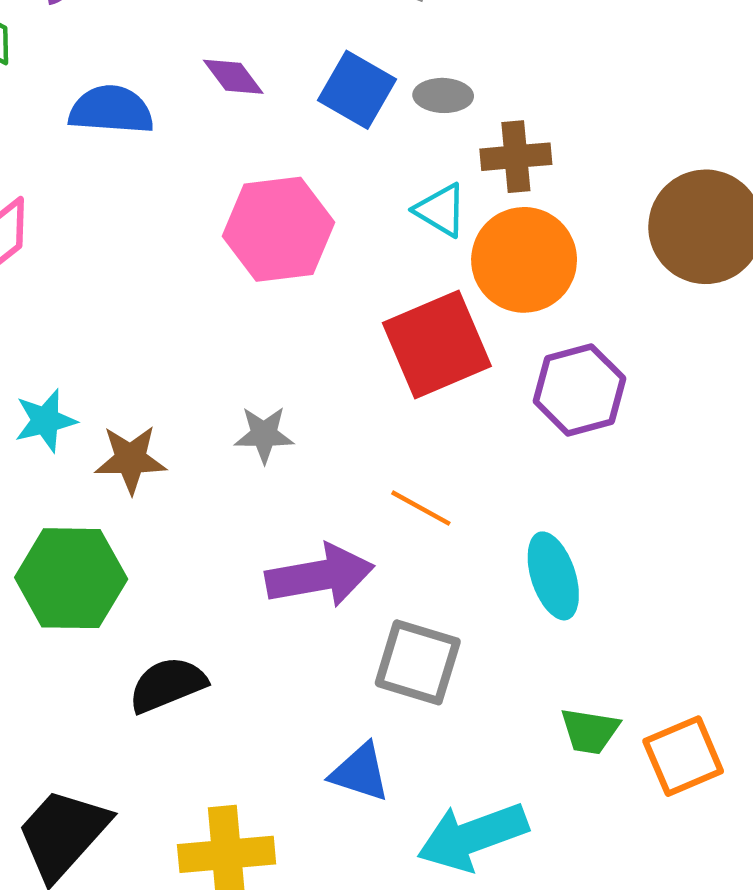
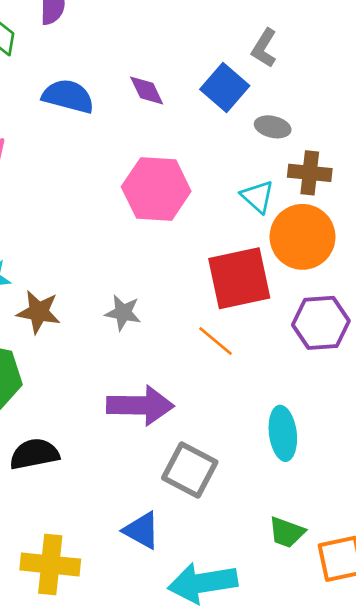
blue square: (357, 90) -> (225, 88), moved
orange line: (421, 508) -> (216, 341), moved

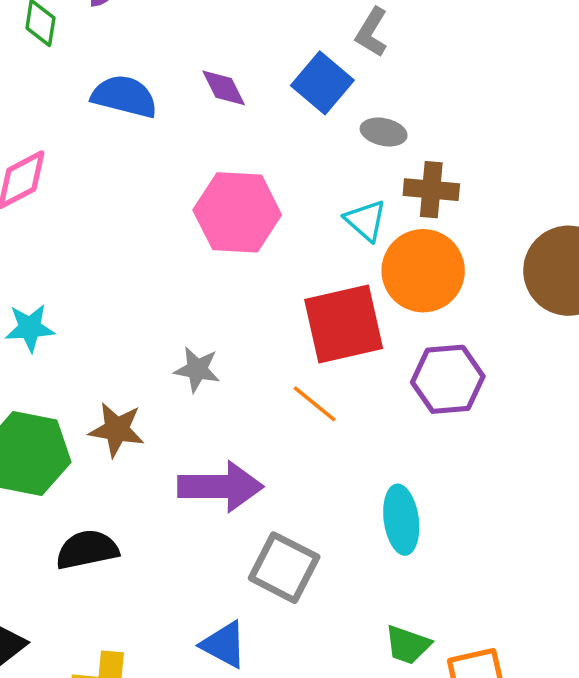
brown star: (39, 312) -> (117, 430), moved

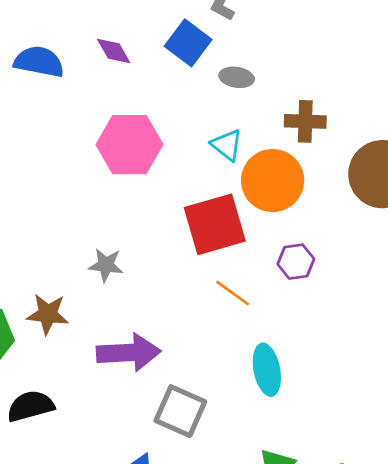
brown cross: (431, 190) -> (305, 121), moved
purple hexagon: (448, 379) -> (296, 262), size x0.7
orange line: (315, 404) -> (233, 293), moved

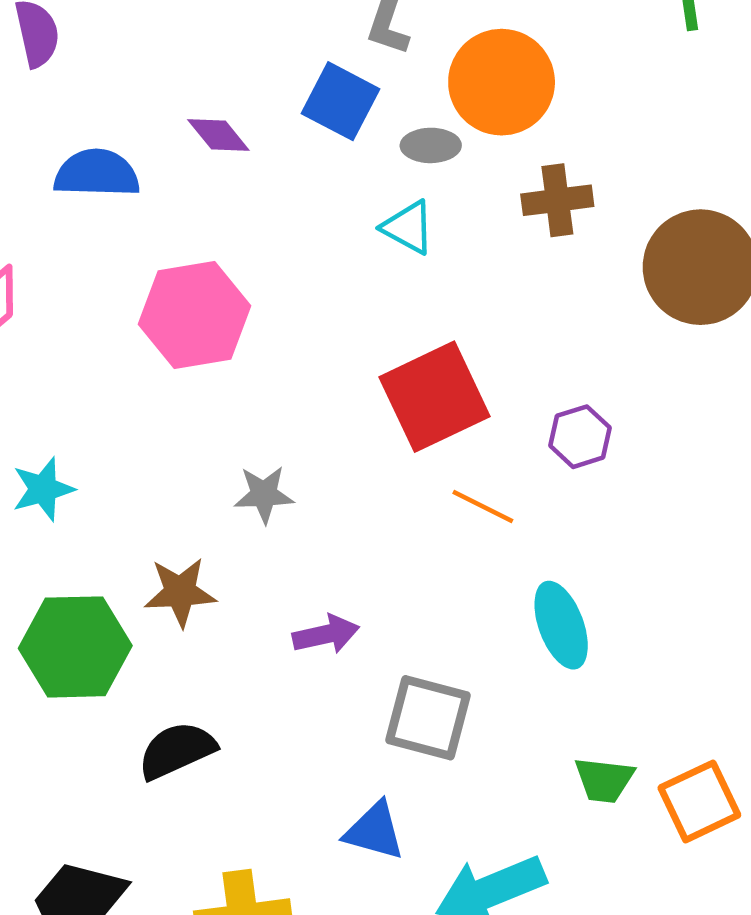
pink hexagon: (129, 145) -> (194, 315), moved
cyan triangle: (227, 145) -> (408, 227), moved
orange circle: (273, 181) -> (502, 82), moved
purple arrow: (129, 353) -> (326, 634), size x0.6

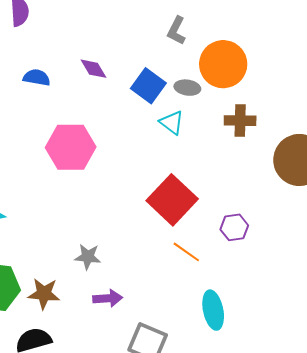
blue square: (340, 101) -> (148, 86), moved
blue semicircle: (97, 173) -> (37, 78), size x0.7
red square: (434, 397) -> (172, 200), turned -30
gray star: (264, 494) -> (88, 257), moved
brown star: (180, 592) -> (44, 294), moved

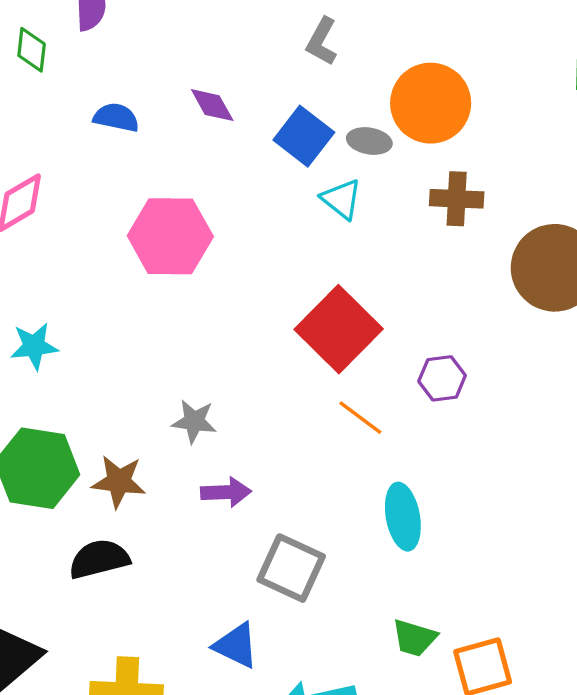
gray L-shape: (177, 31) -> (322, 41), moved

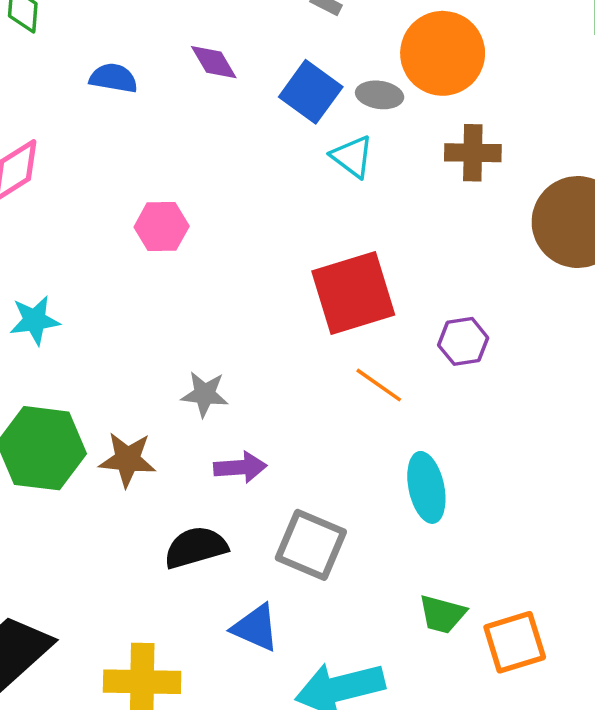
pink hexagon: (170, 236) -> (162, 227), moved, size x0.6
red square: (339, 329) -> (353, 293), turned 30
black semicircle: (99, 559) -> (196, 547), moved

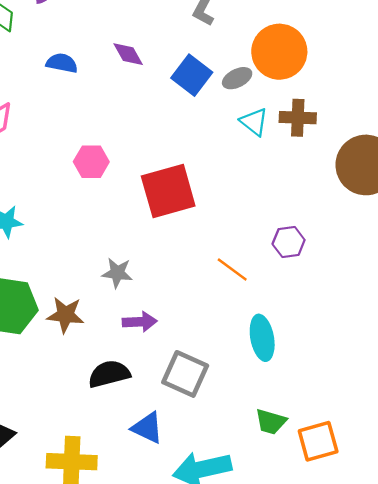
gray ellipse: (380, 95) -> (237, 78), turned -36
cyan triangle: (352, 157) -> (254, 122), moved
red square: (353, 293) -> (168, 191), moved

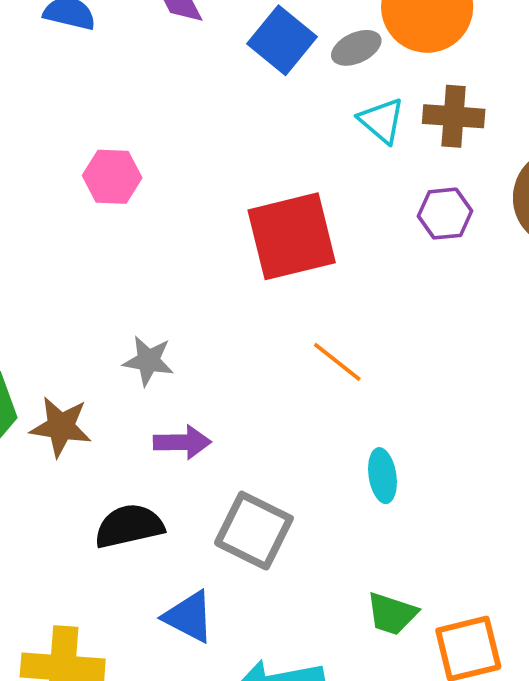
red square: (168, 191) -> (292, 236), moved
purple hexagon: (289, 242) -> (445, 214), moved
cyan ellipse: (262, 338) -> (382, 476), size x0.7

